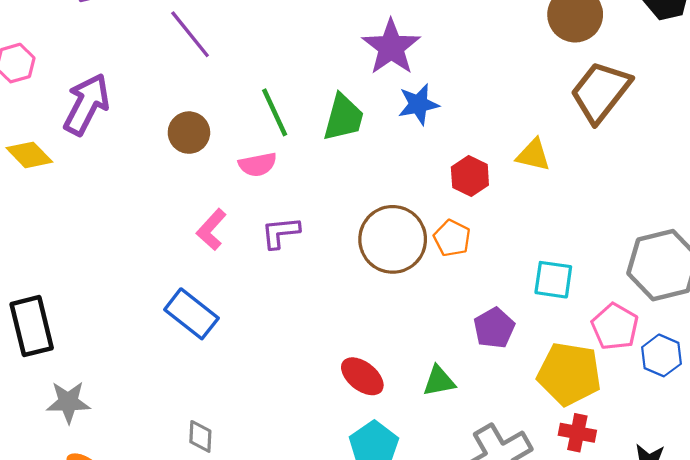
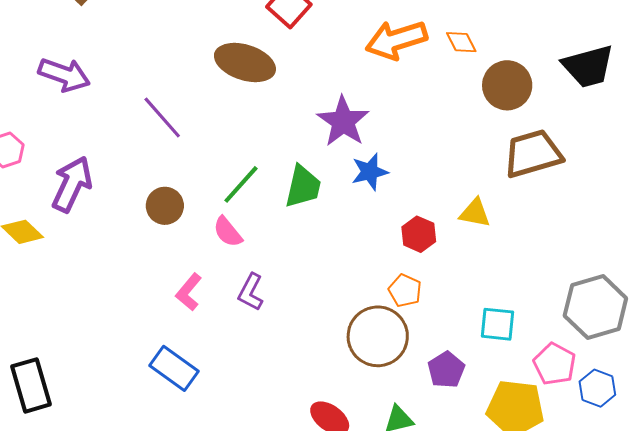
brown trapezoid: (601, 92) -> (533, 154), turned 38
green line: (275, 112) -> (241, 184), turned 69
pink semicircle: (258, 165) -> (228, 232), turned 64
purple L-shape: (280, 233) -> (251, 292), turned -54
brown circle: (393, 239) -> (378, 336), moved

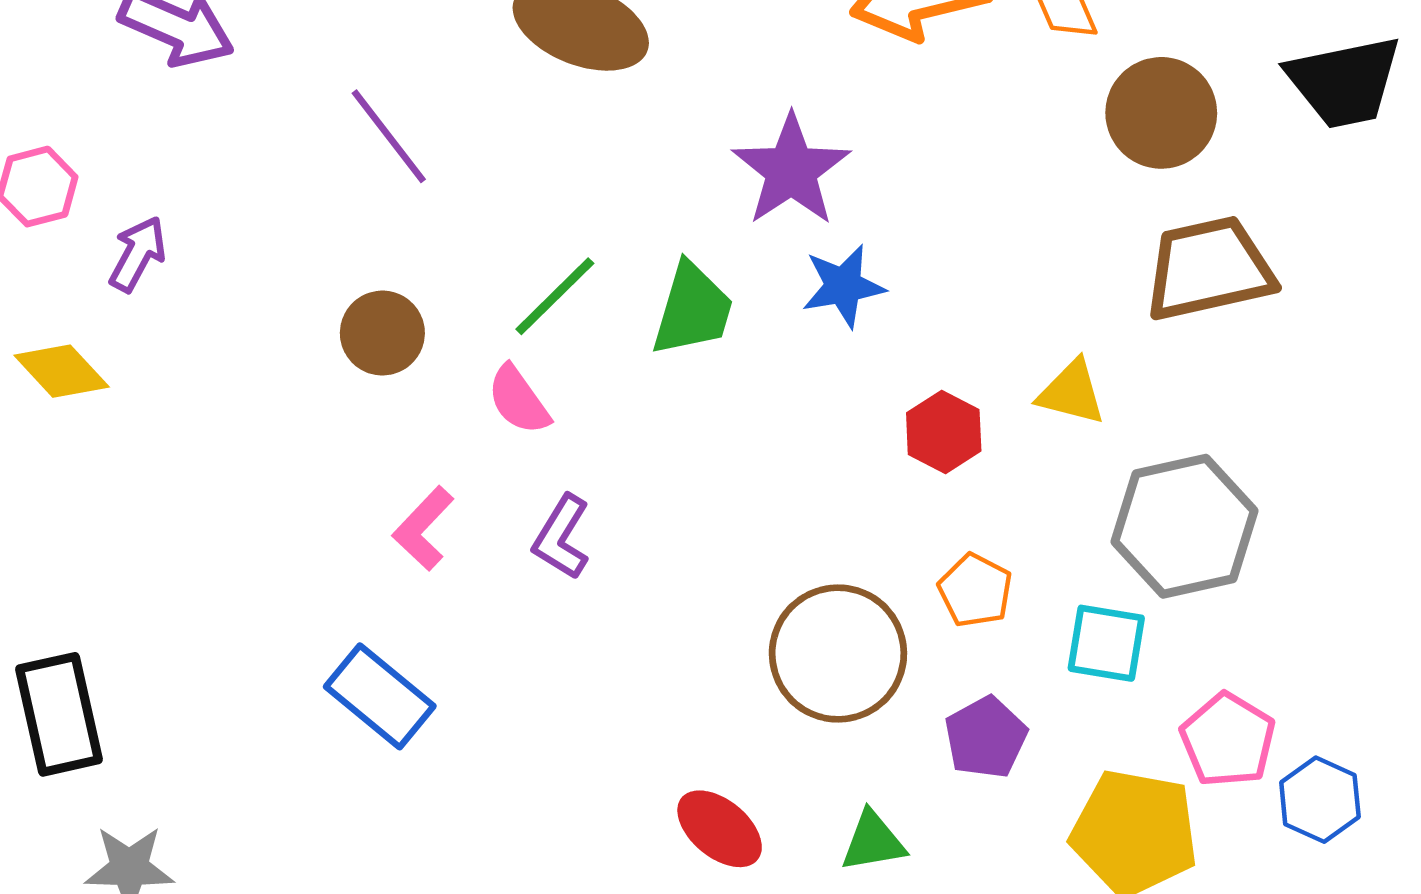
purple arrow: (72, 184) -> (138, 254), moved, size x0.6
orange pentagon: (405, 291) -> (975, 590), moved
gray hexagon: (595, 307) -> (1184, 526), moved

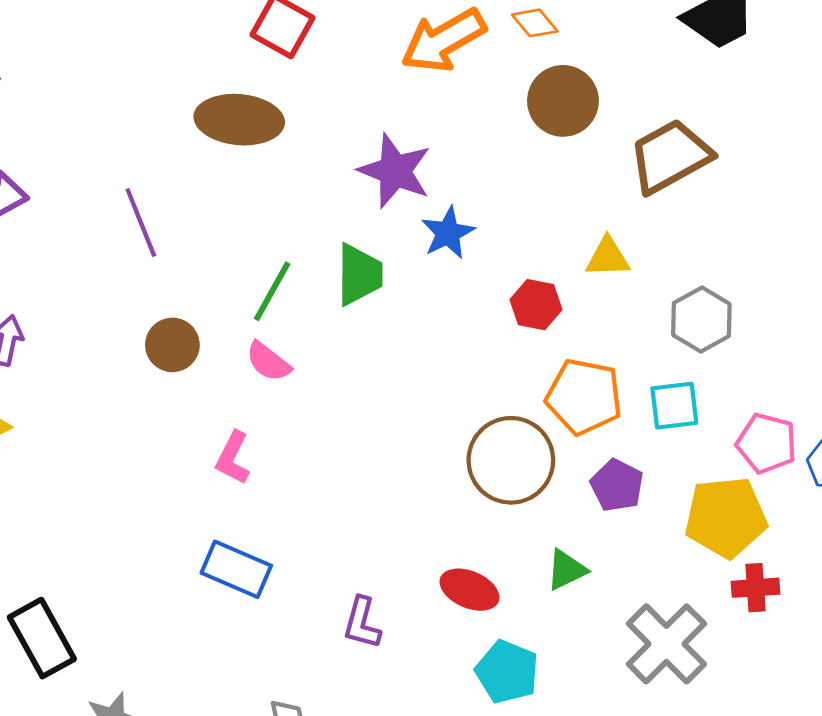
brown circle: (1161, 113) -> (563, 101), moved
purple line: (389, 136) -> (141, 223), turned 32
gray hexagon: (1184, 526) -> (701, 319), size x0.7
purple L-shape: (561, 537) -> (362, 623), moved
orange pentagon: (975, 590) -> (584, 397), size x1.6

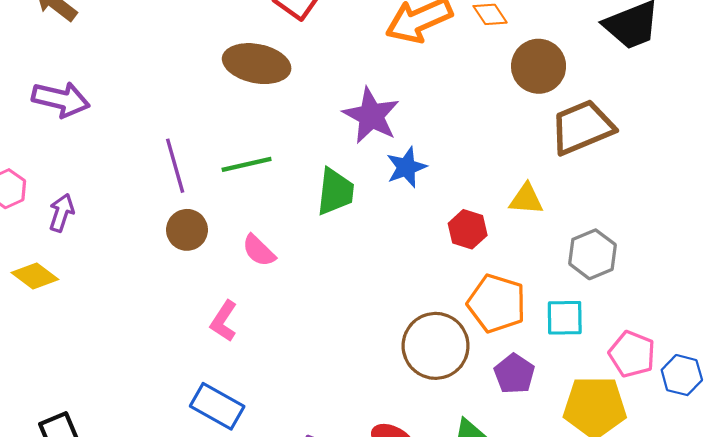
brown circle: (563, 101) -> (539, 66), moved
purple line: (141, 223) -> (175, 166), moved
green line: (272, 291) -> (247, 164), moved, turned 42

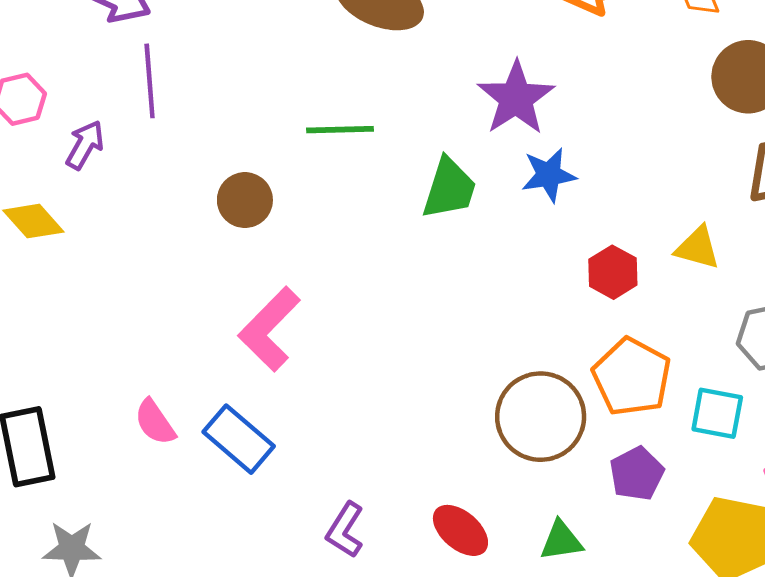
purple line: (175, 166) -> (150, 81), moved
pink semicircle: (259, 251) -> (155, 422), moved
pink L-shape: (224, 321) -> (269, 329), size x1.5

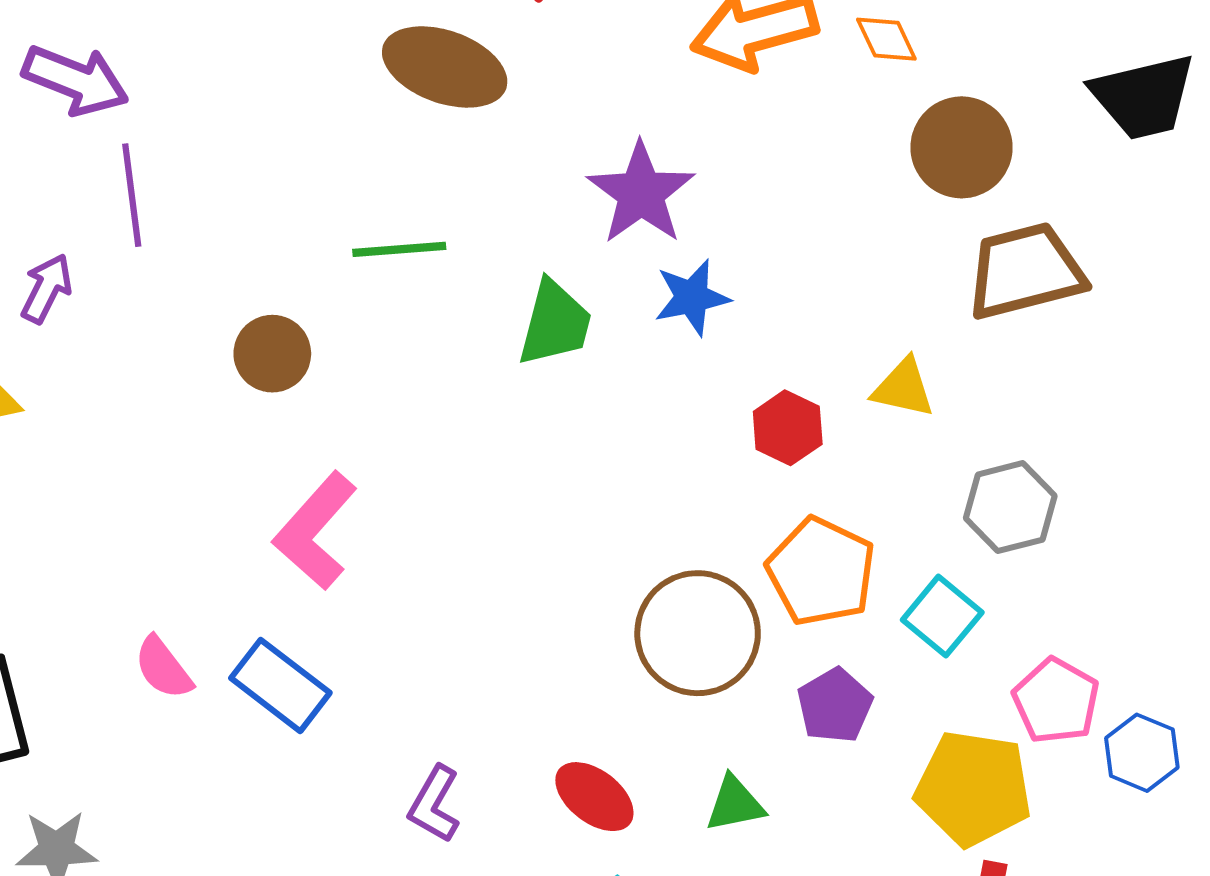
cyan square: (717, 413) -> (942, 616), turned 32

